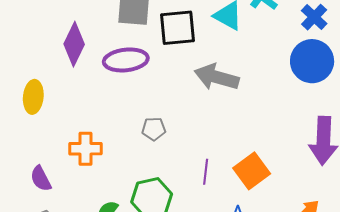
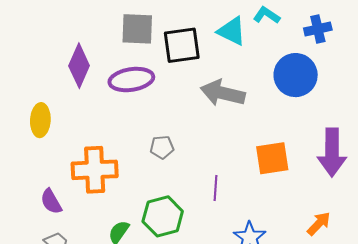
blue cross: (314, 17) -> (318, 29), turned 36
blue circle: (312, 61) -> (296, 75), moved
orange cross: (85, 149) -> (95, 170), size x1.4
orange square: (252, 171) -> (272, 158), moved, turned 30

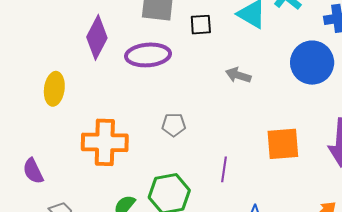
black square: (182, 45) -> (201, 25), size x0.6
gray arrow: (223, 93) -> (238, 75), size x0.6
purple semicircle: (51, 201) -> (33, 171), moved

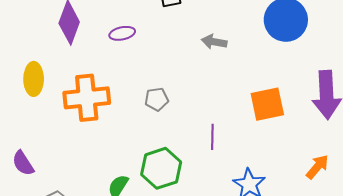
purple ellipse: (148, 55) -> (122, 33), size x0.6
orange cross: (105, 142) -> (87, 98), moved

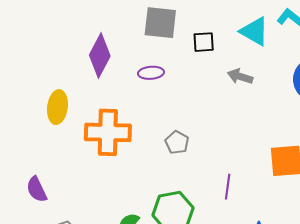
gray arrow: (214, 42) -> (240, 77), moved
gray pentagon: (157, 99) -> (177, 142), turned 30

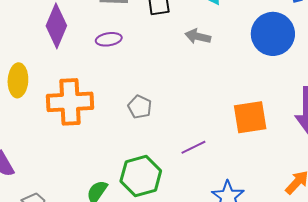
purple line: (228, 187) -> (193, 147), turned 60

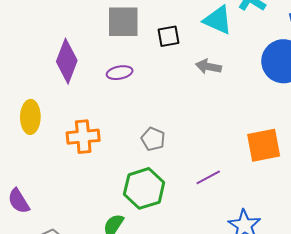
orange cross: (70, 102) -> (83, 137), size x0.7
green hexagon: (141, 176) -> (144, 188), moved

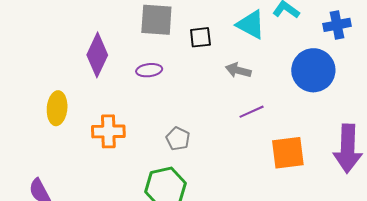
purple line: (208, 177) -> (252, 112), moved

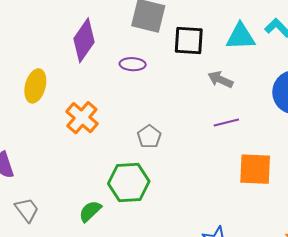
cyan triangle: (251, 25) -> (241, 37), turned -40
black square: (200, 37) -> (189, 41), size x1.4
orange cross: (108, 131) -> (82, 118), turned 32

